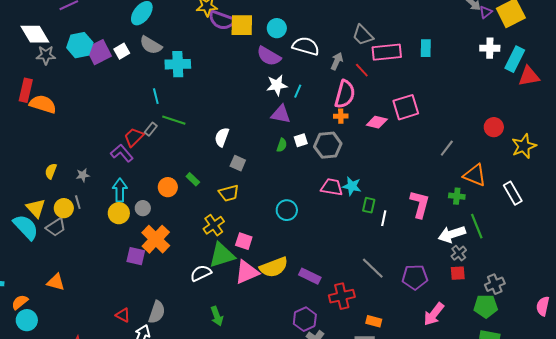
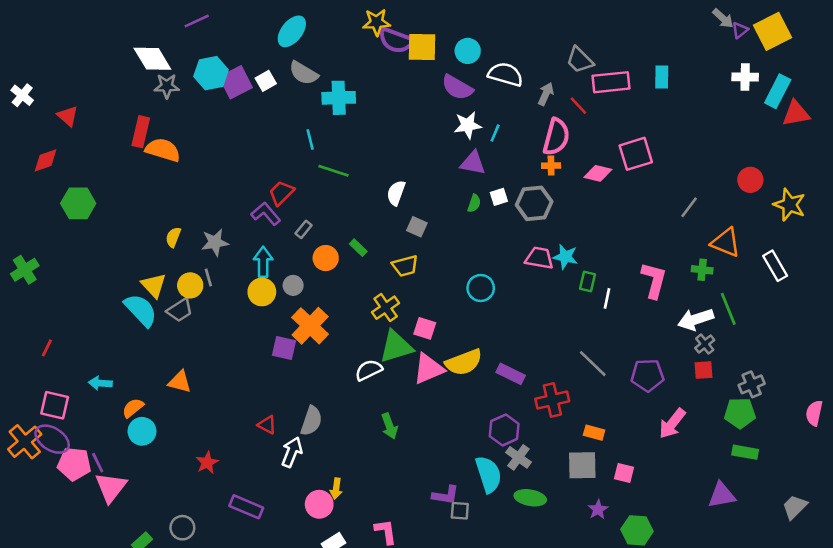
gray rectangle: (151, 129) -> (304, 229), moved
yellow star: (524, 146) -> (789, 205), turned -30
gray star: (83, 175) -> (215, 242), size x1.5

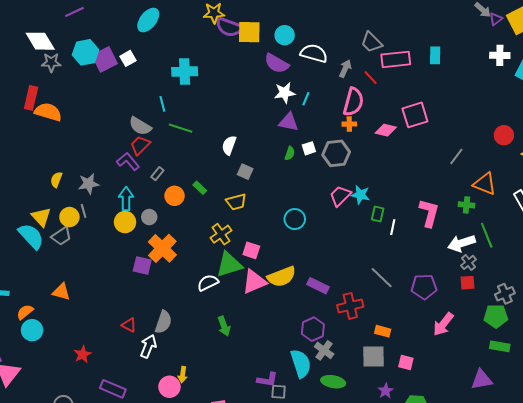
gray semicircle: (304, 73) -> (140, 126), moved
pink trapezoid: (539, 258) -> (340, 196), turned -55

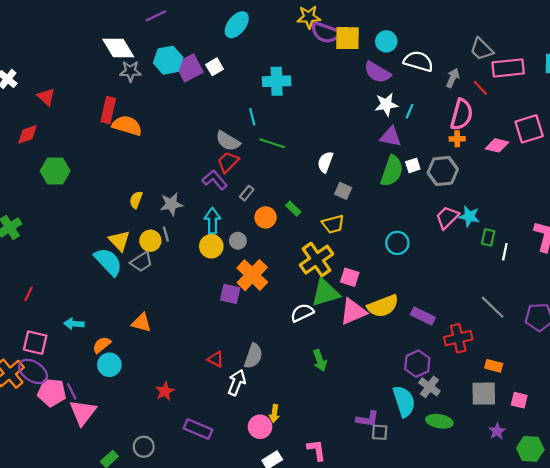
green semicircle: (290, 153) -> (392, 171), size x2.0
yellow cross: (221, 234) -> (316, 260), size x1.4

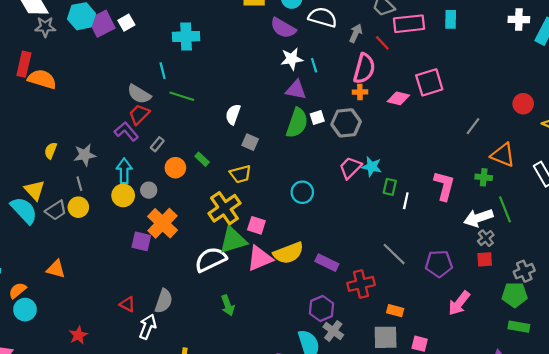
cyan line: (410, 111) -> (314, 65), turned -40
yellow circle: (150, 241) -> (78, 207), moved
white semicircle: (302, 313) -> (211, 259), size x1.4

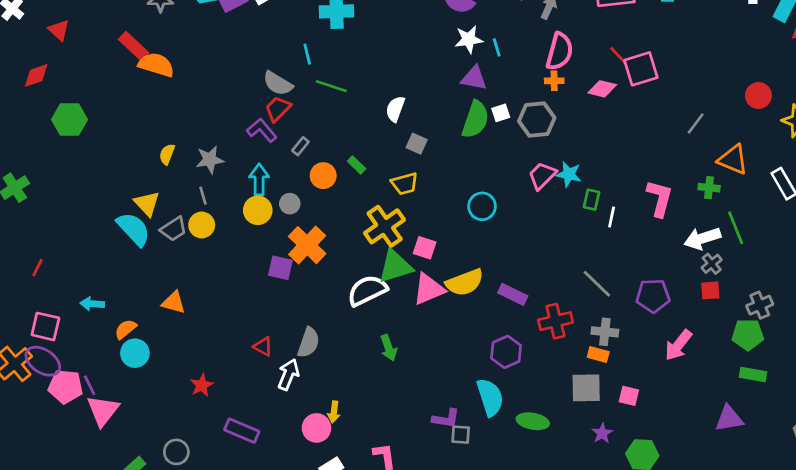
red line: (382, 43) -> (618, 55), moved
red rectangle: (24, 64) -> (134, 46), turned -60
gray cross: (333, 331) -> (605, 332), moved, turned -30

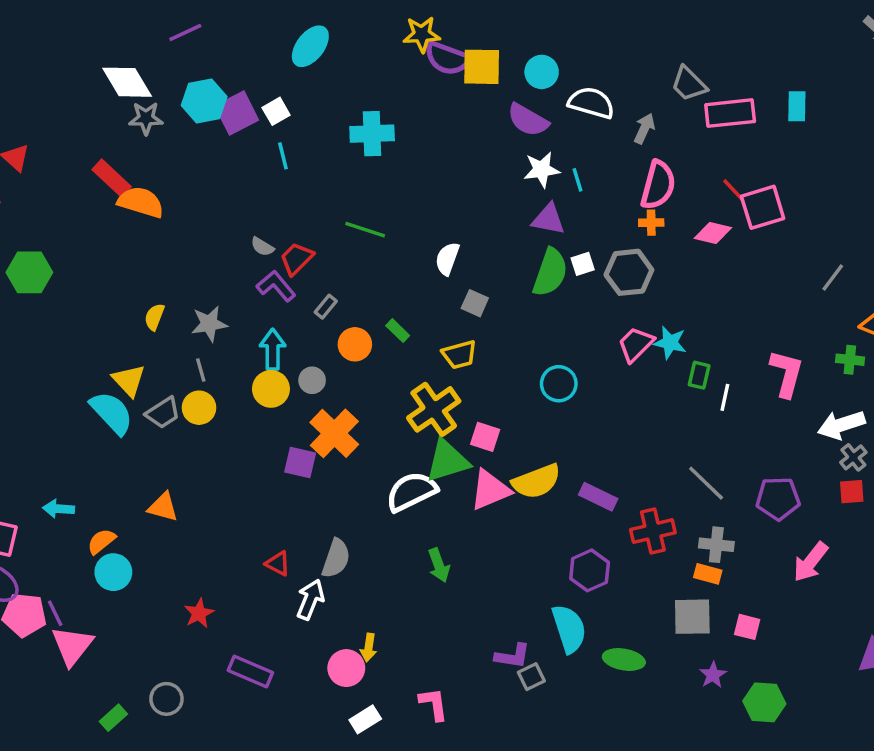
cyan line: (307, 54) -> (283, 156), moved
gray semicircle: (278, 83) -> (262, 247), moved, size x0.6
gray square: (461, 435) -> (531, 677), turned -30

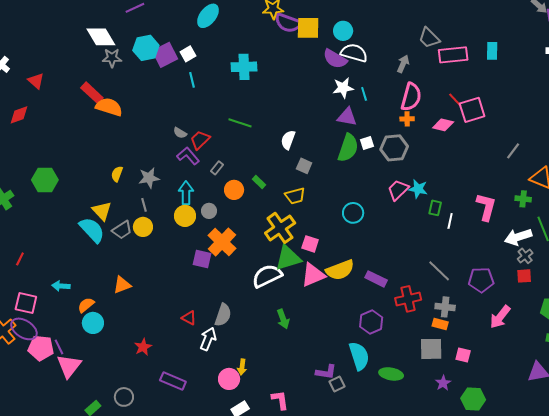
white semicircle: (591, 103) -> (354, 53), moved
green hexagon: (29, 272) -> (45, 180), moved
orange triangle: (163, 507) -> (122, 285), turned -36

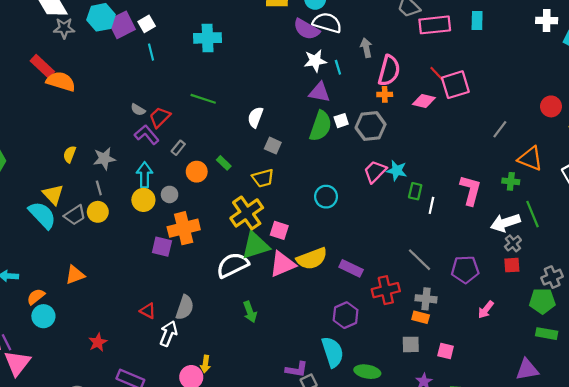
gray arrow: (403, 64) -> (366, 48), moved, turned -36
orange cross: (222, 242) -> (184, 228), turned 32
pink arrow: (500, 317) -> (486, 310), size x0.7
gray square: (431, 349) -> (411, 344), size x0.7

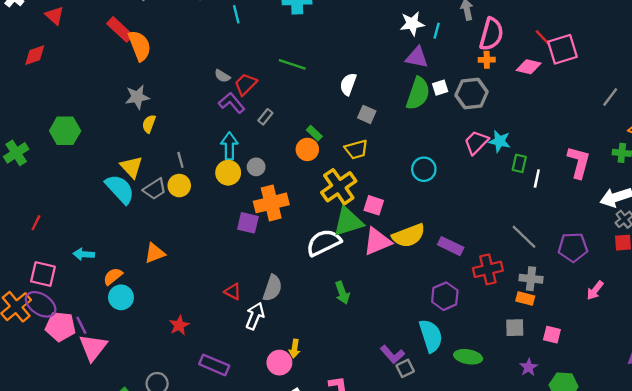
cyan line: (338, 67) -> (437, 31), turned 32
orange semicircle: (61, 81) -> (140, 46), turned 52
gray star: (104, 159) -> (137, 97), moved
orange circle: (197, 172) -> (307, 149), moved
purple L-shape: (297, 369) -> (392, 354), turned 40

